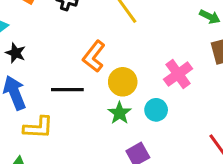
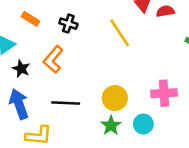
orange L-shape: (94, 56) -> (53, 59), moved
pink cross: (178, 74) -> (164, 93), turned 30

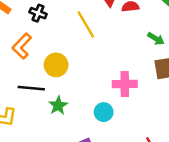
yellow circle: (115, 98) -> (56, 65), moved
green star: (111, 126) -> (58, 106), moved

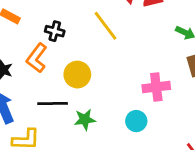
black cross: (38, 13) -> (55, 31), moved
green star: (58, 106) -> (85, 119), turned 30

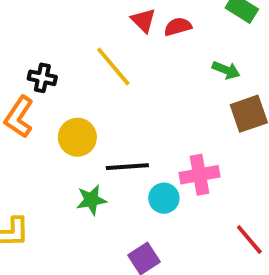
pink cross: (156, 87) -> (200, 175), moved
black line: (53, 103) -> (127, 167), moved

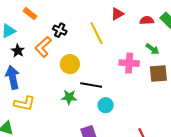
red triangle: (143, 20) -> (117, 14), turned 32
red semicircle: (178, 27) -> (147, 20), moved
pink cross: (200, 175) -> (129, 63), moved

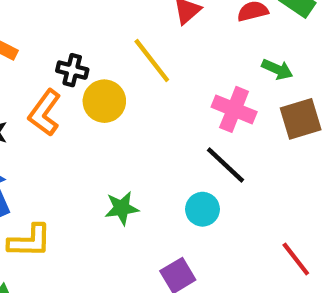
pink cross: (129, 63) -> (234, 109), turned 30
yellow circle: (70, 64) -> (104, 101), moved
black line: (91, 85) -> (226, 165), moved, turned 45

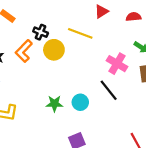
yellow line: (152, 60) -> (80, 33), turned -40
cyan circle: (203, 209) -> (80, 102), moved

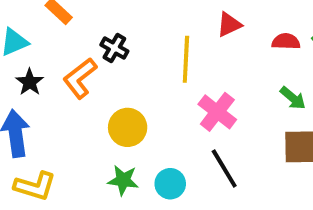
yellow line: (80, 33) -> (186, 59), turned 65
yellow circle: (54, 50) -> (128, 127), moved
pink cross: (117, 64) -> (217, 112), moved

